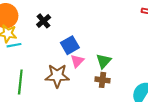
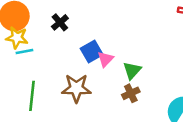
pink triangle: (77, 61) -> (105, 59), moved
brown cross: (102, 80) -> (131, 93), turned -32

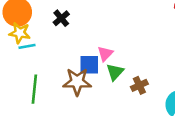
blue square: (92, 52) -> (89, 65), moved, turned 30
green triangle: (132, 71) -> (115, 72), moved
brown cross: (131, 93) -> (139, 85), moved

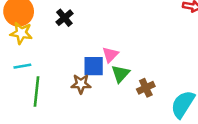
cyan line: (27, 46) -> (22, 66), moved
brown star: (77, 82) -> (81, 84), size x0.7

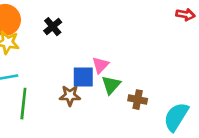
brown cross: (146, 88) -> (138, 100), turned 36

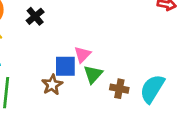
brown star: (70, 96) -> (52, 85), turned -30
cyan semicircle: (176, 117) -> (152, 89), moved

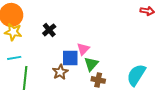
black cross: (35, 16) -> (49, 30), moved
brown cross: (119, 89) -> (98, 80), moved

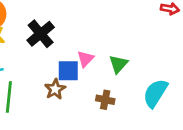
black cross: (49, 30) -> (41, 34), size x1.5
green triangle: (91, 64) -> (118, 64), moved

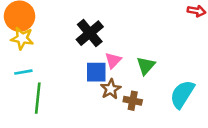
black cross: (41, 34) -> (90, 33), moved
brown star: (55, 89) -> (111, 89), moved

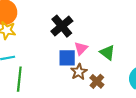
green triangle: (146, 66) -> (107, 53), turned -35
brown cross: (133, 101) -> (97, 81), turned 32

